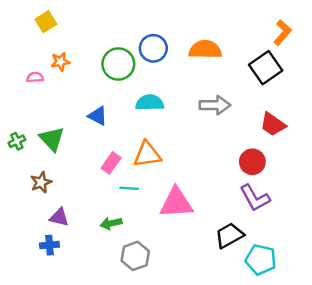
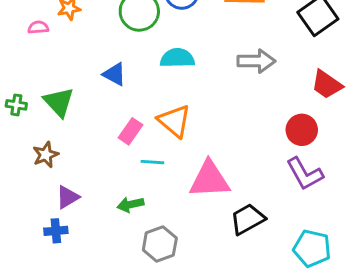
green cross: (17, 141) -> (16, 105), turned 35
orange triangle: (147, 155) -> (174, 121), turned 48
purple triangle: (59, 217) -> (68, 197), turned -45
black trapezoid: (229, 235) -> (248, 219), moved

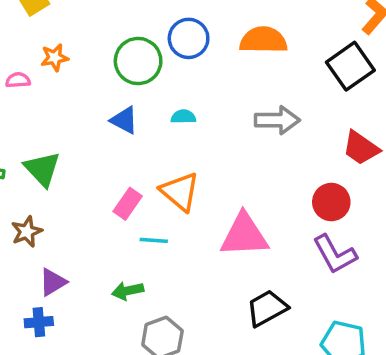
cyan semicircle: (177, 58) -> (183, 117), size x0.6
blue triangle: (114, 74) -> (124, 120), moved
pink triangle: (210, 180) -> (244, 235), moved

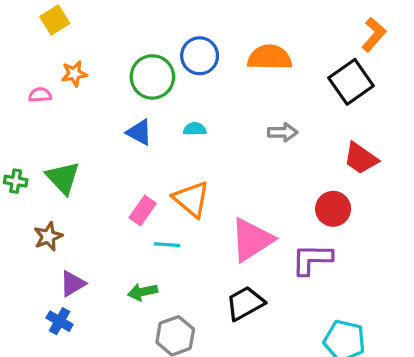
gray arrow: (277, 120) -> (283, 132), size x0.7
pink triangle: (244, 235) -> (252, 240), turned -30
purple L-shape: (335, 254) -> (312, 259), moved, turned 120
black trapezoid: (267, 308) -> (245, 303), moved
blue cross: (39, 322) -> (60, 321), turned 35

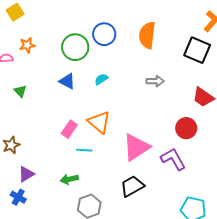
orange semicircle: (270, 57) -> (147, 35), turned -84
black square: (351, 82) -> (197, 50), turned -32
cyan semicircle: (195, 129) -> (101, 79), turned -32
green triangle: (63, 178) -> (20, 91), moved, size x0.6
purple L-shape: (312, 259) -> (173, 159), turned 60

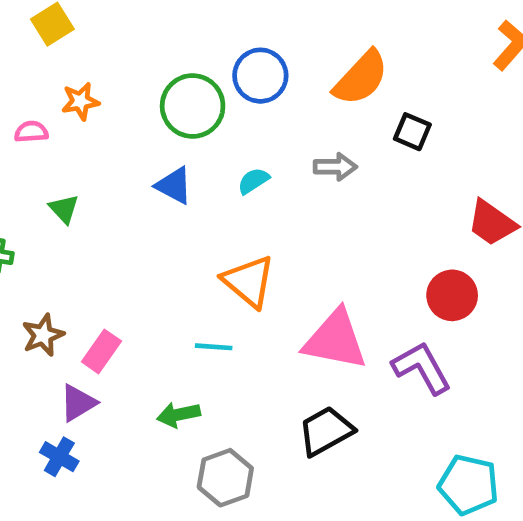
orange semicircle: (147, 35) -> (361, 78), turned -144
black square: (197, 50) -> (412, 132), moved, size x0.6
gray arrow: (155, 81) -> (335, 167), moved
pink rectangle: (69, 129) -> (101, 351), moved
pink triangle: (136, 147) -> (335, 340), turned 44

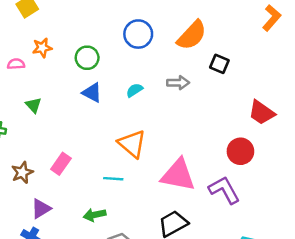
green circle: (193, 106) -> (87, 58), moved, size x0.7
pink rectangle: (101, 351) -> (61, 164), moved

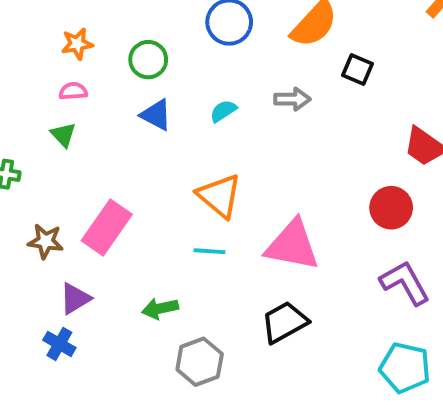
pink semicircle: (16, 64) -> (73, 91), moved
pink rectangle: (61, 164) -> (107, 227), size x1.5
brown star: (22, 172) -> (46, 241), turned 30
cyan line: (113, 179) -> (209, 251), moved
purple L-shape: (224, 190) -> (405, 283), moved

